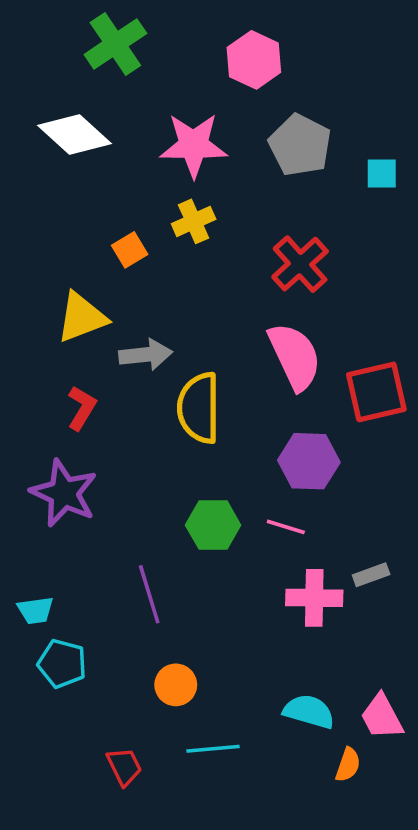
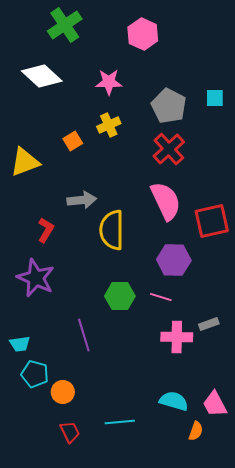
pink star: (194, 145) -> (109, 82), size x0.7
gray pentagon: (300, 145) -> (169, 106), moved
yellow triangle: (82, 317) -> (25, 162), moved
orange circle: (176, 685) -> (63, 392), moved

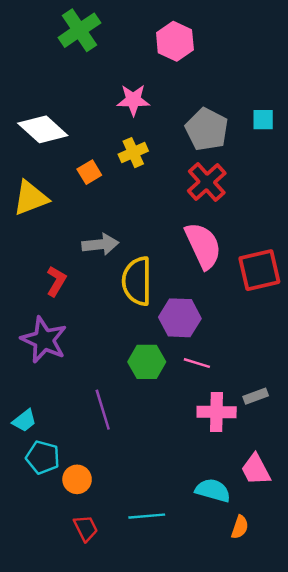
white diamond: (42, 76) -> (43, 129), moved
purple hexagon: (174, 260) -> (180, 318), moved
cyan trapezoid: (20, 344) -> (24, 421), turned -30
pink trapezoid: (215, 404) -> (256, 470), moved

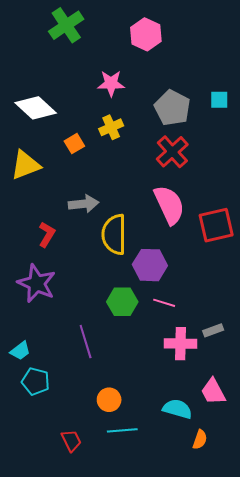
orange circle: (77, 479) -> (109, 400), moved

